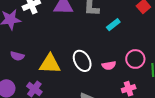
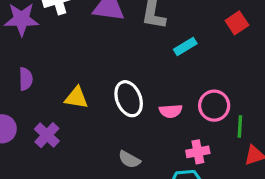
purple semicircle: (17, 56) -> (26, 79), turned -112
yellow triangle: (50, 64) -> (76, 98), size x0.7

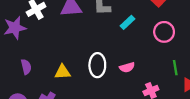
white ellipse: (129, 99) -> (97, 65), turned 35
pink circle: (214, 106) -> (164, 32), moved

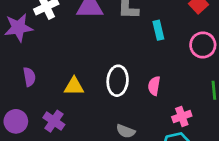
cyan rectangle: (128, 22) -> (158, 30), turned -64
pink semicircle: (127, 67) -> (154, 86), turned 112

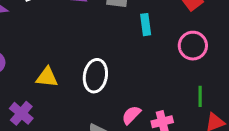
pink semicircle: (154, 86) -> (131, 115), moved, turned 30

